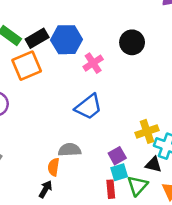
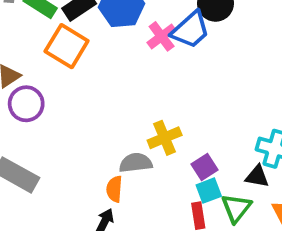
orange square: (27, 66) -> (67, 46), turned -32
blue trapezoid: (88, 107) -> (190, 30), moved
yellow cross: (147, 131) -> (165, 138), moved

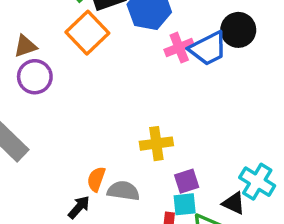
gray semicircle: (136, 163) -> (123, 191), moved

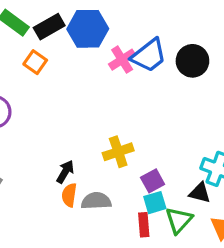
black circle: (238, 30) -> (192, 61), moved
orange square: (87, 33) -> (35, 62), size x0.6
black arrow: (79, 207) -> (65, 172), moved

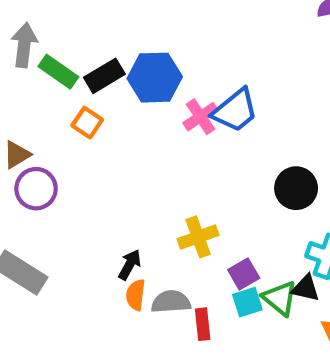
black circle: (192, 61) -> (296, 188), moved
green triangle: (179, 220) -> (280, 298), moved, turned -32
red rectangle: (144, 225) -> (203, 324), moved

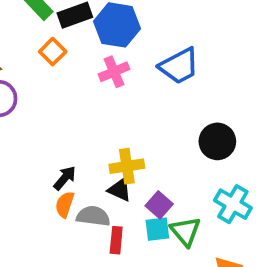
pink cross: (201, 117) -> (114, 72), moved
purple square: (244, 274) -> (159, 205), turned -30
black triangle: (306, 288) -> (120, 190), moved

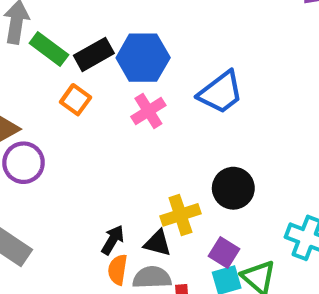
black circle: (217, 141) -> (233, 188), moved
black triangle: (120, 190) -> (158, 243), moved

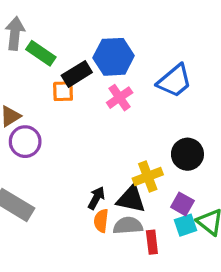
black rectangle: (94, 54) -> (77, 74), moved
orange square: (76, 100) -> (63, 91), turned -35
black triangle: (158, 243) -> (131, 199), size x1.4

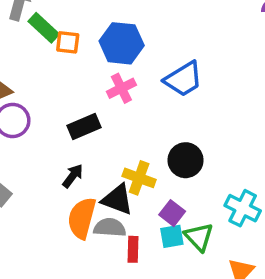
black rectangle: (77, 74) -> (84, 126), moved
orange square: (63, 91) -> (68, 42), moved
yellow cross: (148, 177) -> (139, 178), turned 32
black arrow: (96, 198) -> (73, 176), moved
orange semicircle: (101, 221) -> (82, 218), size x1.6

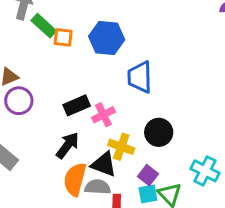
blue trapezoid: (183, 79) -> (140, 77), moved, turned 120
pink cross: (121, 88) -> (103, 115), moved
black arrow: (73, 176) -> (68, 145), size x1.4

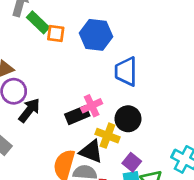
black rectangle: (77, 105) -> (77, 115), moved
black circle: (159, 132) -> (128, 119), moved
black arrow: (68, 145) -> (29, 110), moved

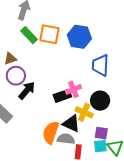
green rectangle: (38, 22) -> (29, 35), moved
orange square: (56, 34) -> (49, 34), size x1.5
purple square: (132, 162) -> (101, 133), turned -32

